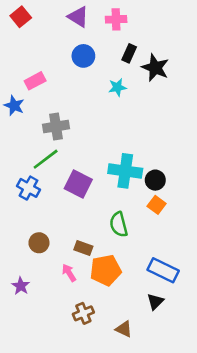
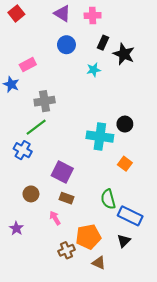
black circle: (155, 180) -> (125, 124), moved
purple square: (78, 184) -> (62, 172), moved
green semicircle: (119, 224) -> (108, 199), moved
orange pentagon: (106, 270) -> (88, 237), moved

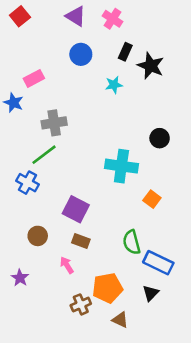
pink cross: (93, 15) -> (113, 19), turned 35
black circle: (125, 124) -> (160, 138), moved

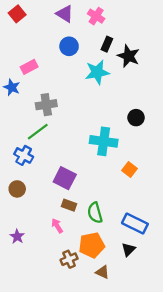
cyan star: (114, 85) -> (97, 72), size x1.6
brown circle: (38, 236) -> (17, 189), moved
green semicircle: (132, 242) -> (95, 213), moved

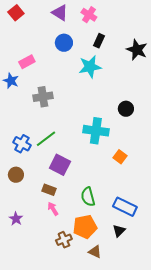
black star: (128, 56) -> (137, 50), moved
green line: (38, 132) -> (46, 139), moved
brown rectangle: (69, 205) -> (49, 190), moved

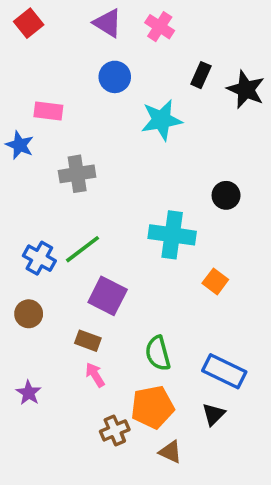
black rectangle: (99, 41) -> (201, 75), moved
pink rectangle: (27, 62) -> (48, 111), turned 35

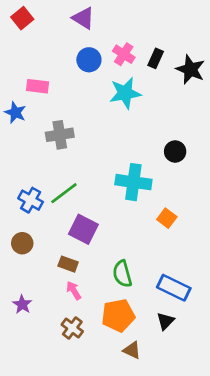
pink cross: (160, 27) -> (124, 54), moved
brown cross: (115, 430) -> (72, 328), moved, turned -30

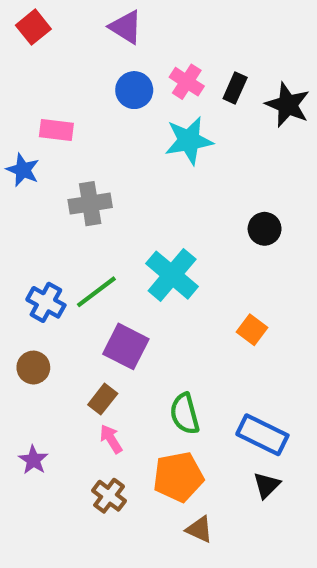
cyan cross: (133, 182) -> (172, 275), moved, turned 32
brown rectangle: (68, 264) -> (103, 399), turned -72
black triangle: (165, 321) -> (267, 485), moved

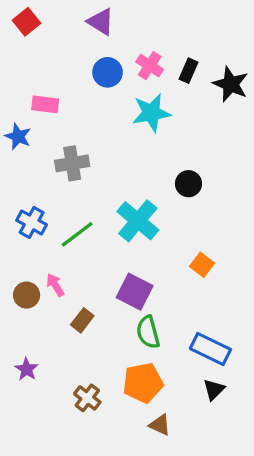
black circle: (265, 229) -> (188, 184), moved
blue cross: (46, 302) -> (32, 222), moved
purple square: (126, 346) -> (135, 292), moved
pink arrow: (111, 439) -> (55, 285), moved

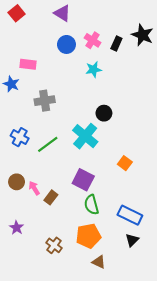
black star: (231, 84) -> (142, 35), moved
cyan star: (151, 113) -> (94, 69), size x0.7
black circle: (188, 184) -> (104, 113), moved
pink arrow: (55, 285) -> (34, 188), moved

